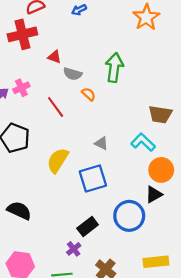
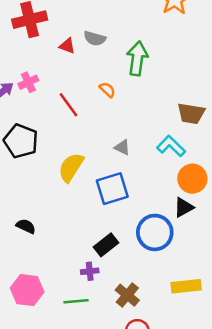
gray semicircle: (73, 74) -> (95, 38), moved
black semicircle: (19, 211) -> (26, 226), size x0.7
purple cross: (74, 249) -> (90, 271), turned 32

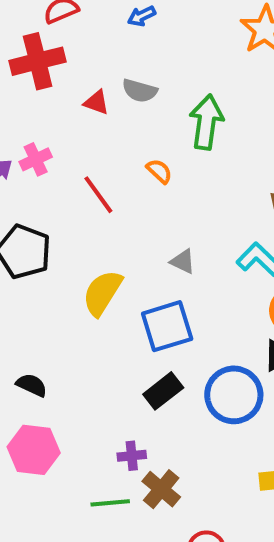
black rectangle: (106, 245) -> (163, 391), moved
pink hexagon: (27, 290) -> (34, 450), moved
brown cross: (127, 295) -> (161, 489), moved

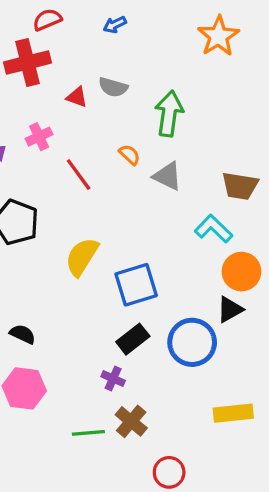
pink cross: (36, 159) -> (39, 137), moved
gray triangle: (183, 261) -> (167, 176), moved, size x1.4
purple cross: (132, 456) -> (113, 379), moved, turned 30

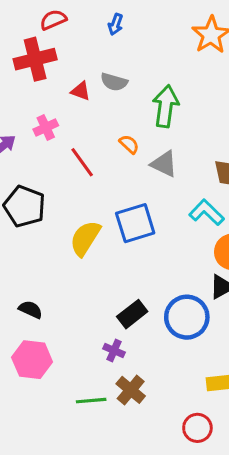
blue arrow: (115, 25) -> (116, 24), turned -45
blue square: (136, 285) -> (135, 223), moved
red circle: (169, 472) -> (197, 428), moved

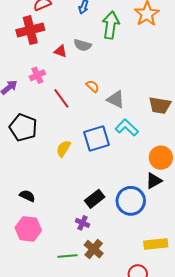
green arrow: (166, 106) -> (111, 25), moved
cyan L-shape: (207, 212) -> (127, 127), moved
yellow semicircle: (85, 238) -> (63, 149), size x0.7

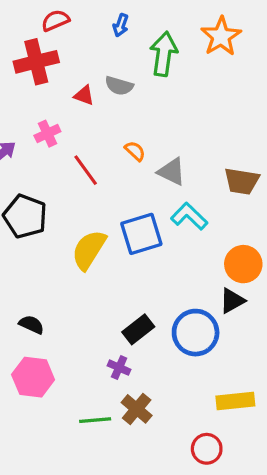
yellow semicircle: (63, 149) -> (89, 250), size x1.5

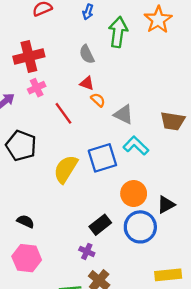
red cross: (36, 62) -> (29, 56), moved
gray semicircle: (119, 86) -> (87, 54), turned 48
red triangle: (84, 95) -> (87, 83), moved
orange circle: (243, 264) -> (134, 194), moved

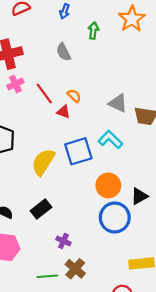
green arrow: (118, 32) -> (93, 31), size x0.6
red triangle: (87, 83) -> (63, 112), moved
red line: (63, 113) -> (44, 94), moved
gray triangle: (124, 114) -> (118, 103), moved
black rectangle: (100, 225) -> (41, 209), moved

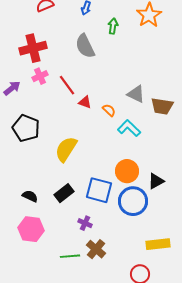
gray semicircle: (63, 52) -> (85, 46), size x1.4
orange semicircle: (74, 96) -> (109, 110), moved
blue square: (78, 151) -> (99, 190), moved, turned 32

